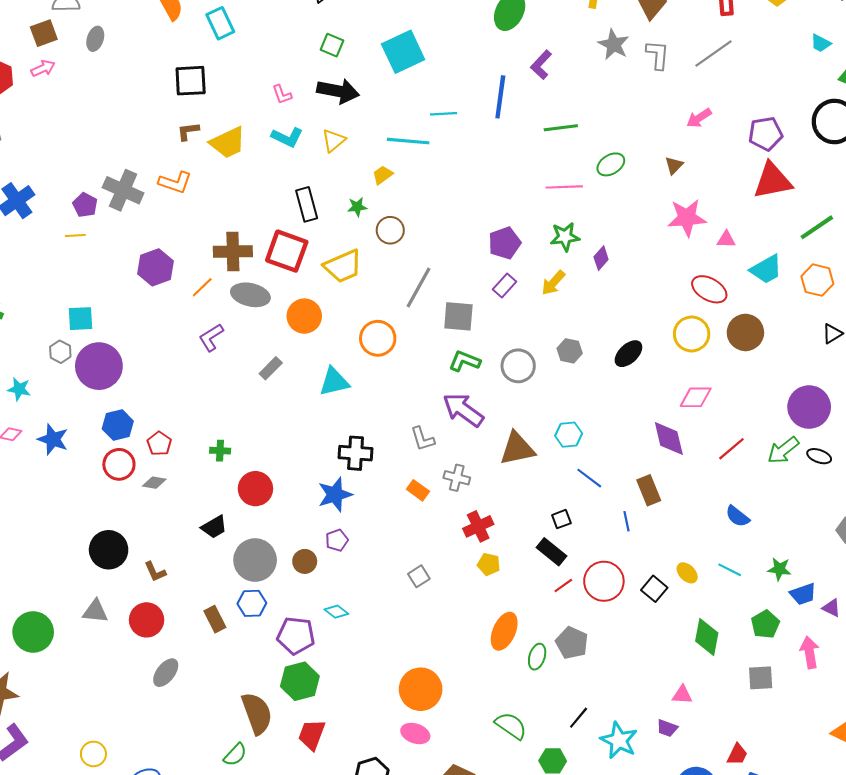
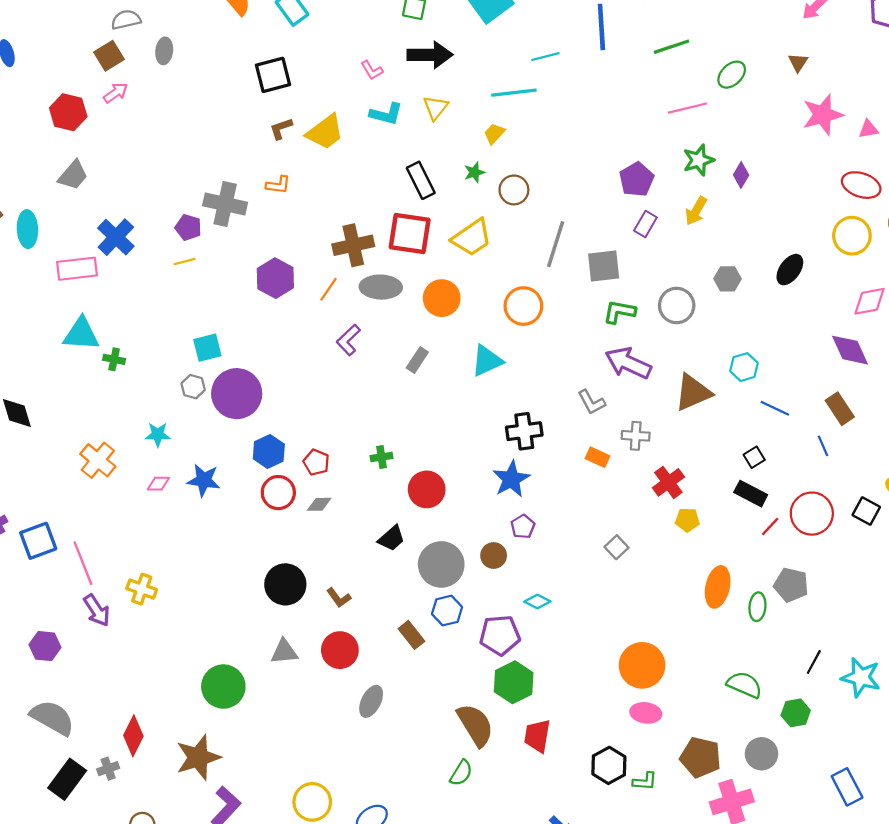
orange L-shape: (175, 182) -> (278, 185), size x0.7
yellow circle: (93, 754) -> (312, 802), size x1.4

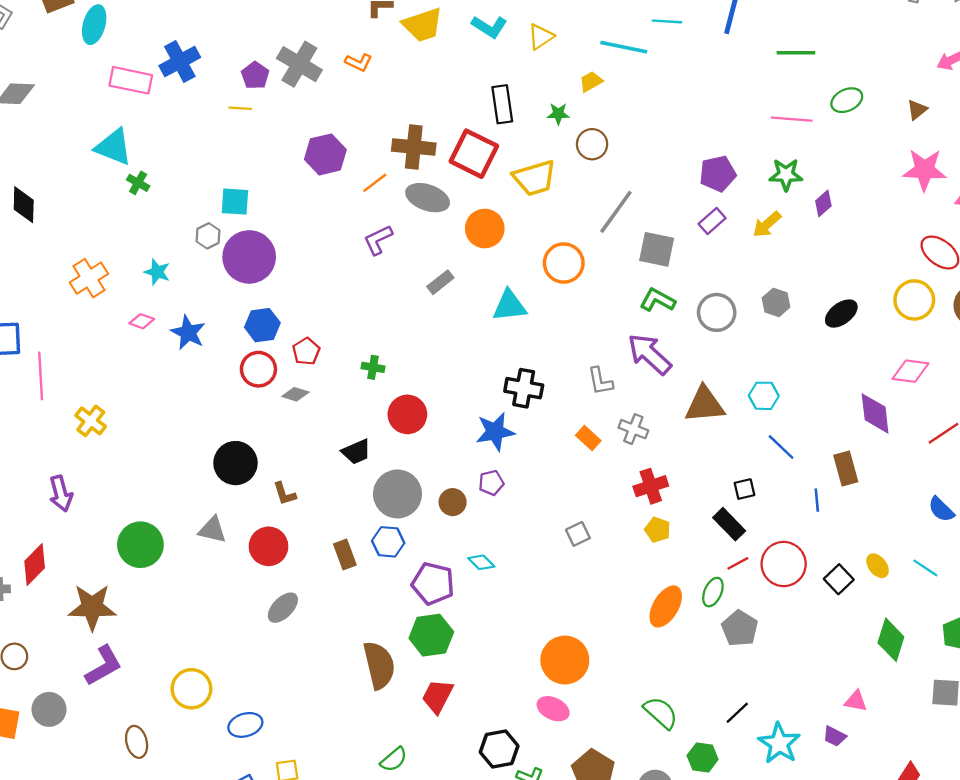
green ellipse: (757, 607) -> (713, 592), moved
purple arrow: (97, 610) -> (61, 494), moved
green semicircle: (461, 773) -> (394, 759), moved

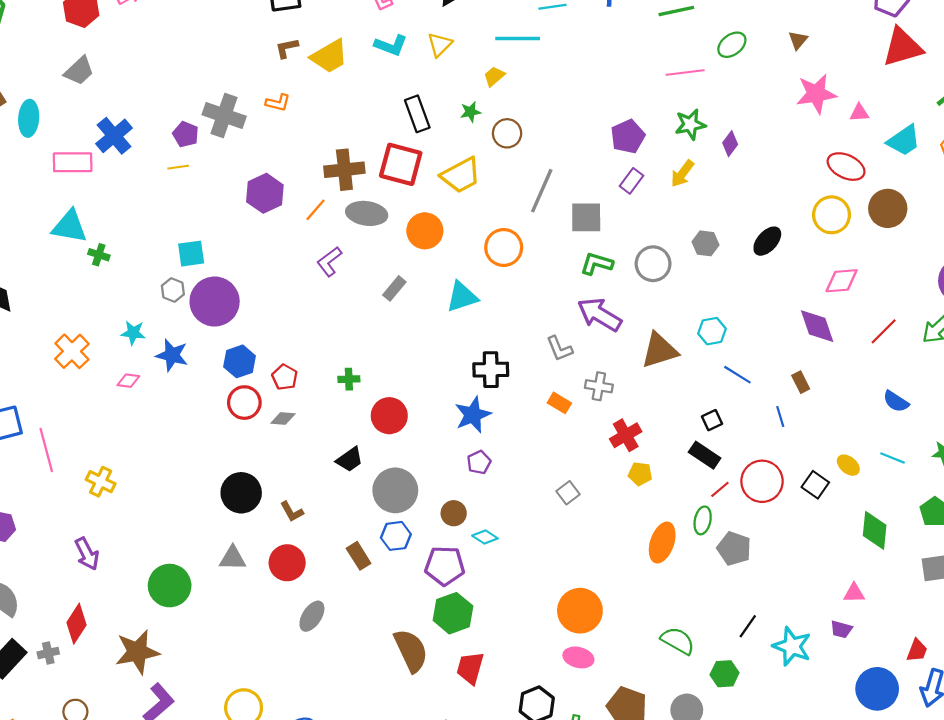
blue star: (188, 333) -> (172, 355), moved
brown rectangle: (846, 469) -> (801, 382), size x0.7
brown circle: (453, 502) -> (454, 513), moved

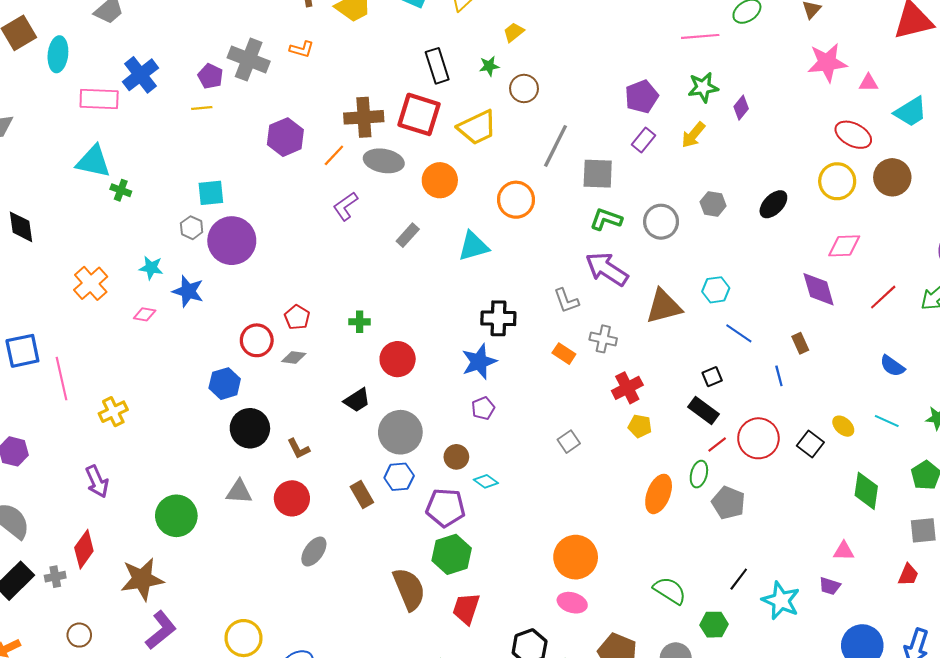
blue hexagon: (240, 361) -> (225, 384), moved
yellow cross: (101, 482) -> (113, 412), turned 36
red trapezoid: (917, 650) -> (908, 575), moved

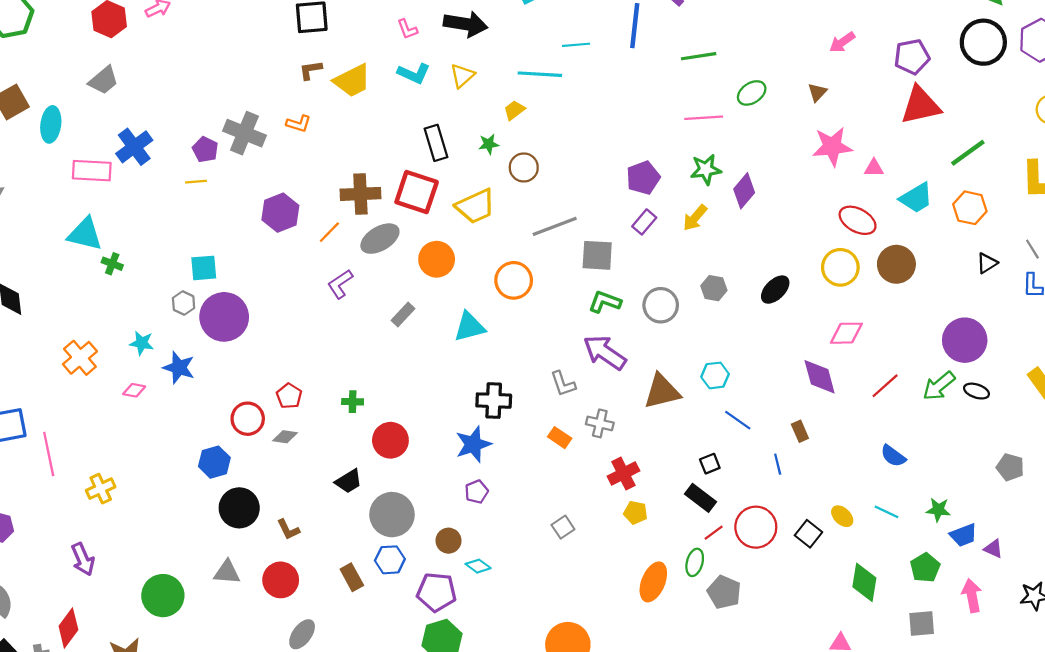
purple diamond: (741, 108) -> (744, 191), size x1.4
gray line: (555, 146) -> (555, 226), turned 42
gray ellipse: (384, 161) -> (380, 239), turned -42

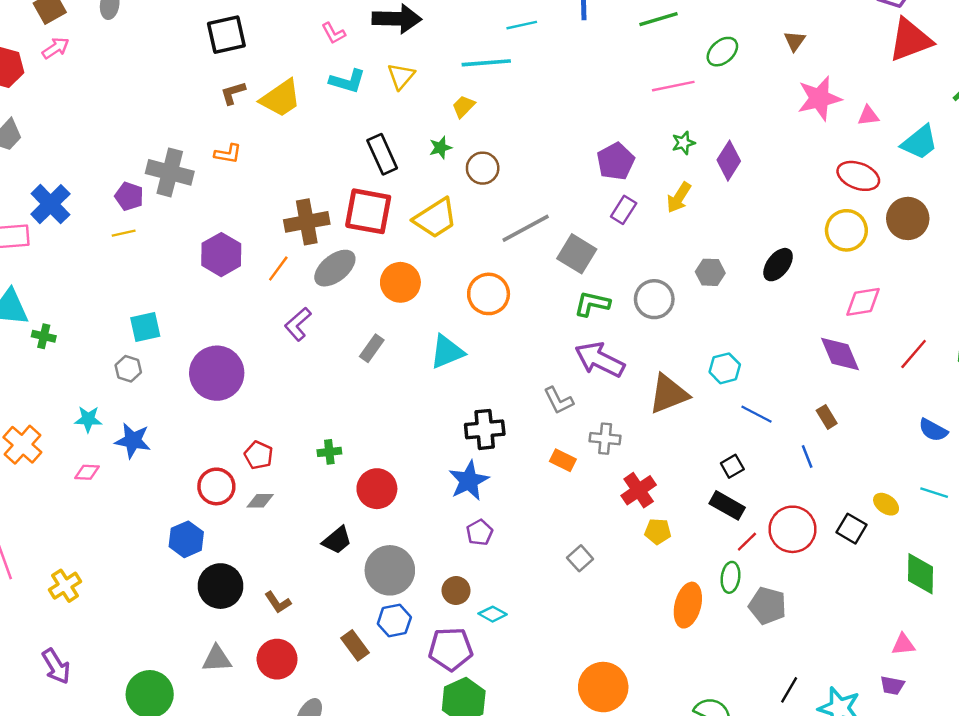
green star: (706, 169) -> (683, 143), size x0.7
gray square: (597, 255) -> (577, 254), turned 36
purple circle: (224, 317) -> (217, 373), moved

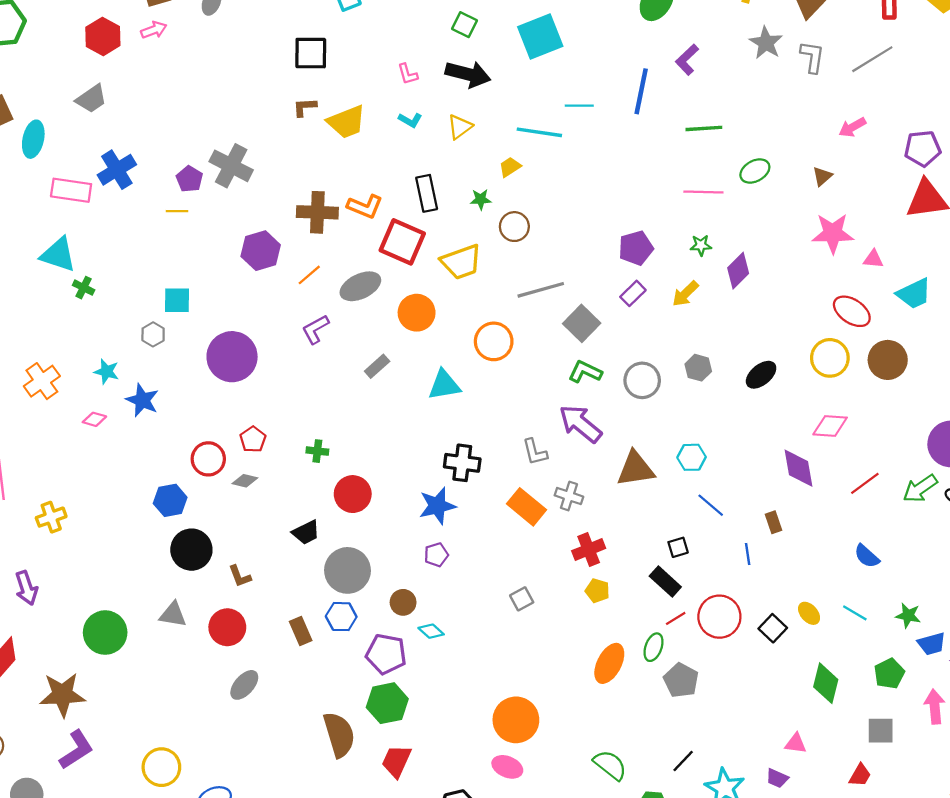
cyan L-shape: (347, 81) -> (410, 120), size x0.7
orange L-shape: (228, 154) -> (365, 206), moved, size x1.4
brown cross: (307, 222) -> (317, 212), moved
orange rectangle: (563, 460) -> (526, 507), size x1.6

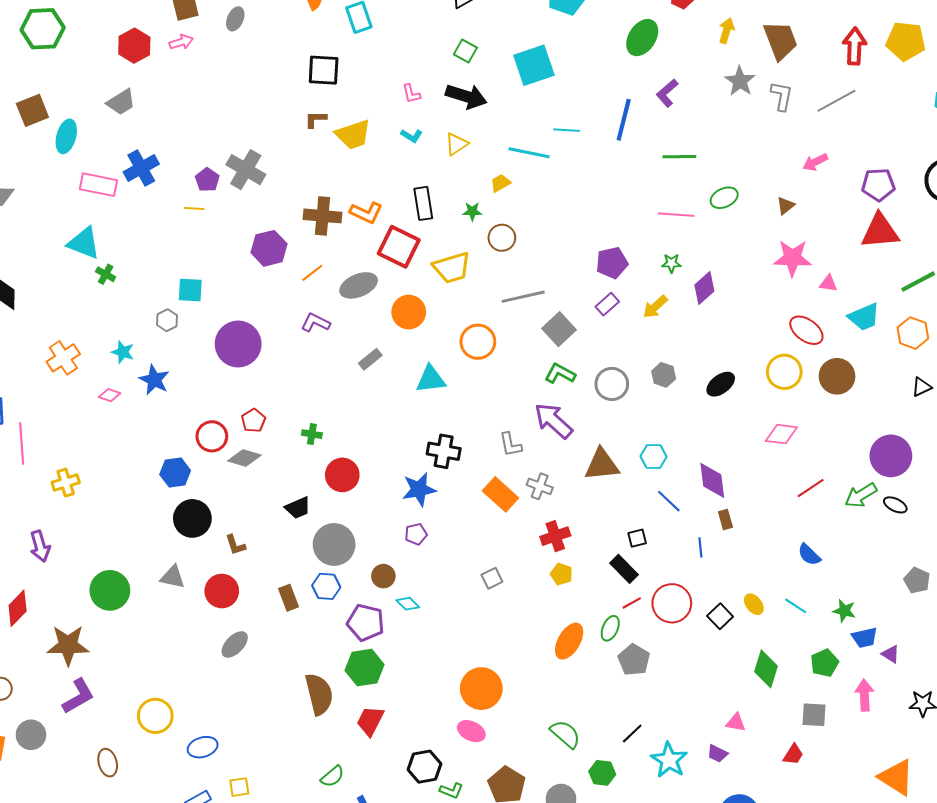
purple L-shape: (315, 329) -> (316, 323), turned 52
purple diamond: (799, 468) -> (712, 480), moved
gray diamond: (245, 481) -> (244, 458), size x1.4

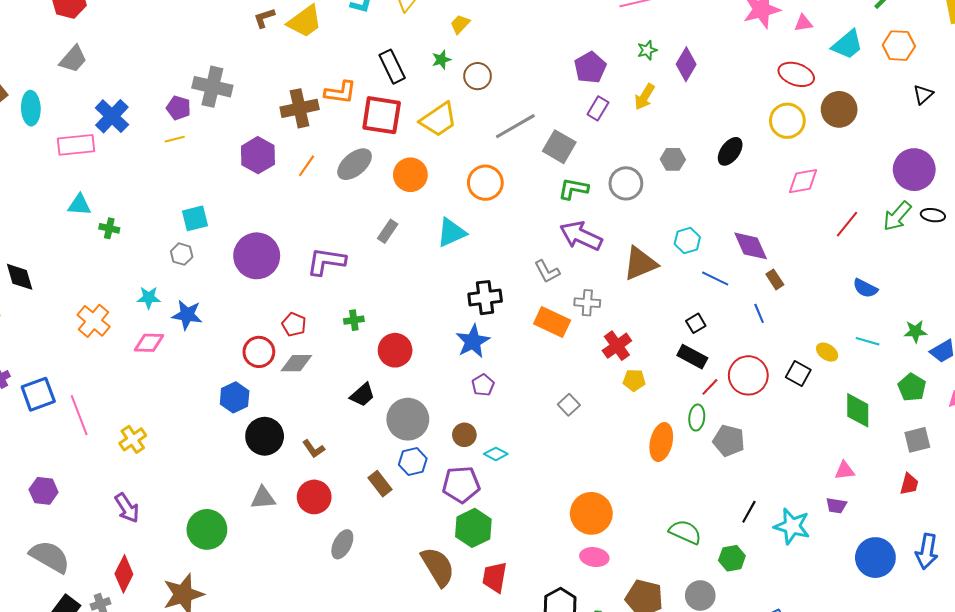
cyan triangle: (84, 243) -> (79, 205), size x0.7
purple L-shape: (316, 323) -> (326, 261), moved, size x1.4
pink diamond: (110, 395) -> (149, 343), size x1.4

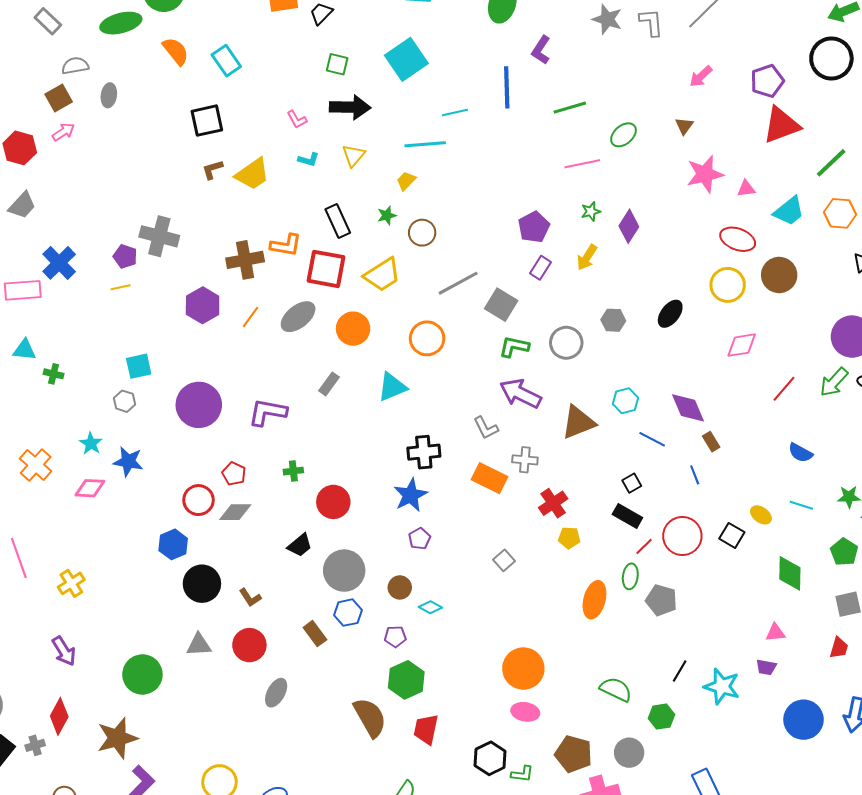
cyan star: (149, 298) -> (91, 444), turned 30
purple pentagon: (461, 485) -> (395, 637), size x0.6

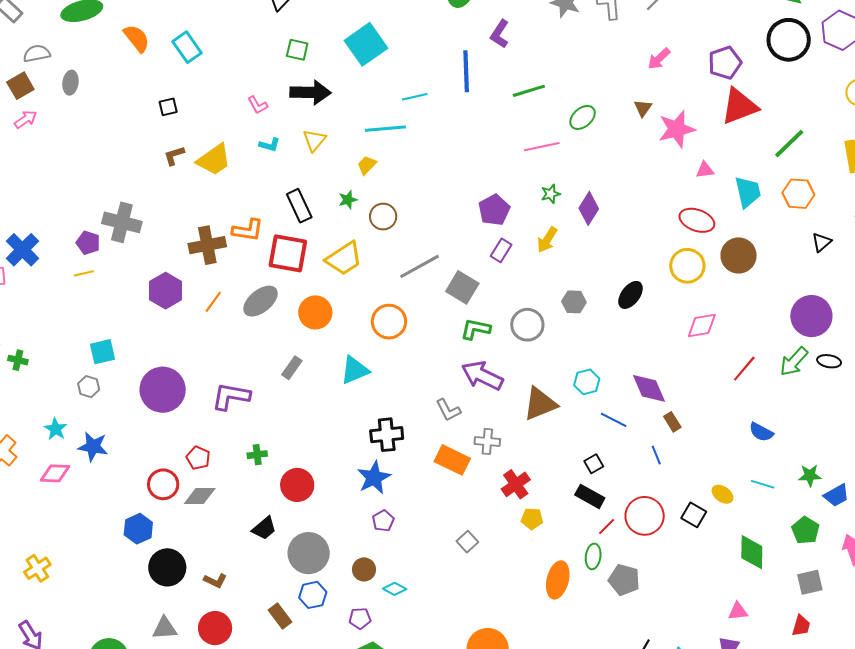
black square: (207, 121) -> (168, 107), size x0.6
pink star: (705, 174) -> (677, 129), moved
cyan trapezoid: (789, 211) -> (748, 192), turned -64
brown L-shape: (250, 597) -> (215, 581), turned -30

